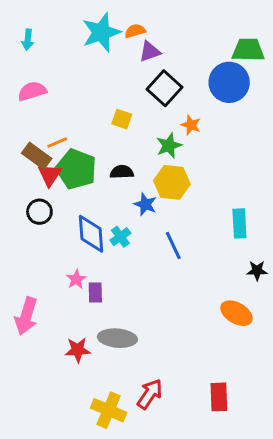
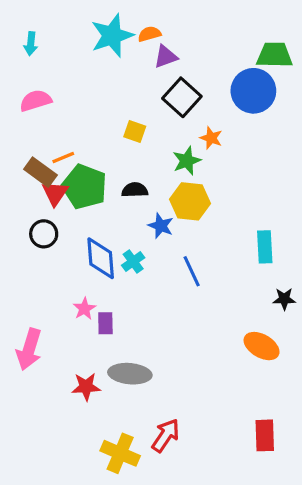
red rectangle: (219, 397) -> (265, 435), moved

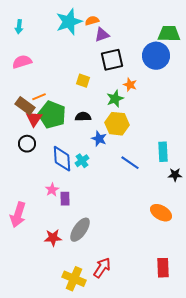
black square: (182, 97) -> (112, 60), turned 35
blue line: (192, 271) -> (130, 163), moved, turned -30
black star: (284, 299) -> (175, 175), moved
gray ellipse: (130, 374) -> (80, 230), turned -60

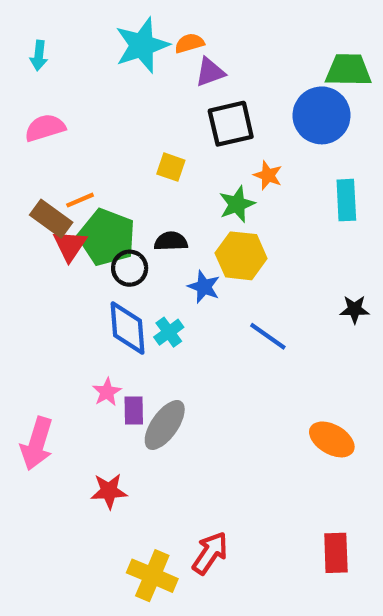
black circle: (27, 144) -> (130, 268), moved
cyan rectangle: (163, 152) -> (346, 200), moved
black star: (175, 175) -> (355, 309), moved
gray ellipse: (80, 230) -> (165, 425), moved

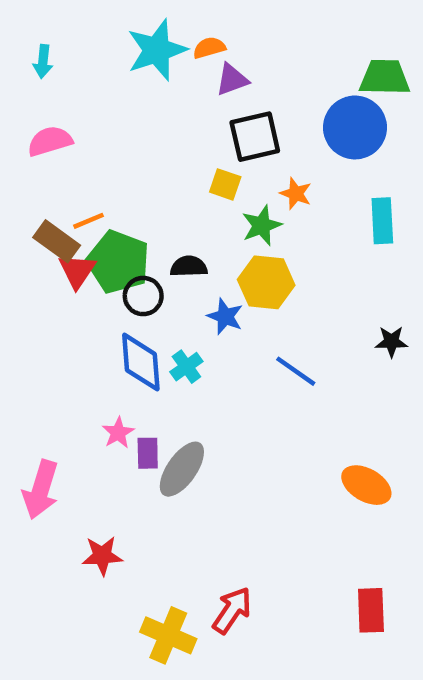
yellow square: (171, 167) -> (225, 184), moved
red star: (109, 491) -> (102, 556), moved

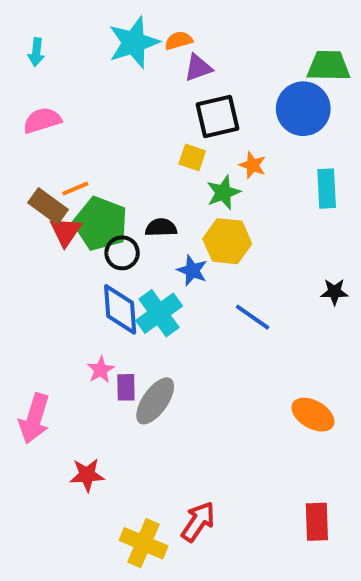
cyan cross: (186, 367) -> (159, 313), size x1.6

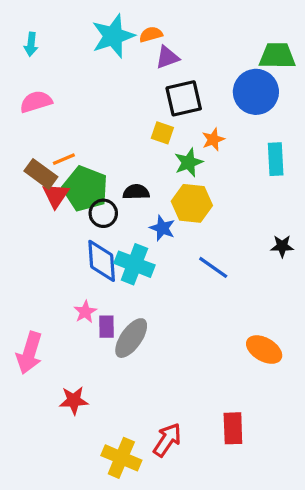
orange star: (253, 165) -> (213, 139), turned 30
cyan cross: (159, 313) -> (134, 264), turned -33
red rectangle: (317, 522) -> (233, 428), moved

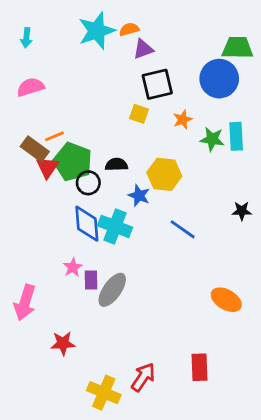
green star: (189, 162) -> (212, 139), moved, turned 30

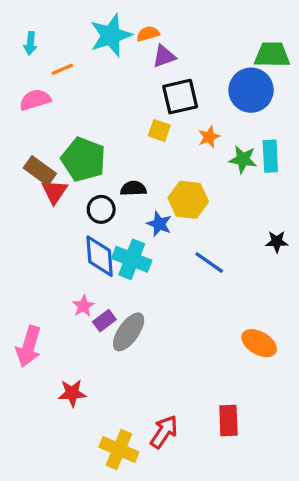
orange line: (54, 136) -> (62, 69), moved
green pentagon: (73, 162) -> (83, 159), moved
purple rectangle: (91, 280) -> (104, 321), turned 54

